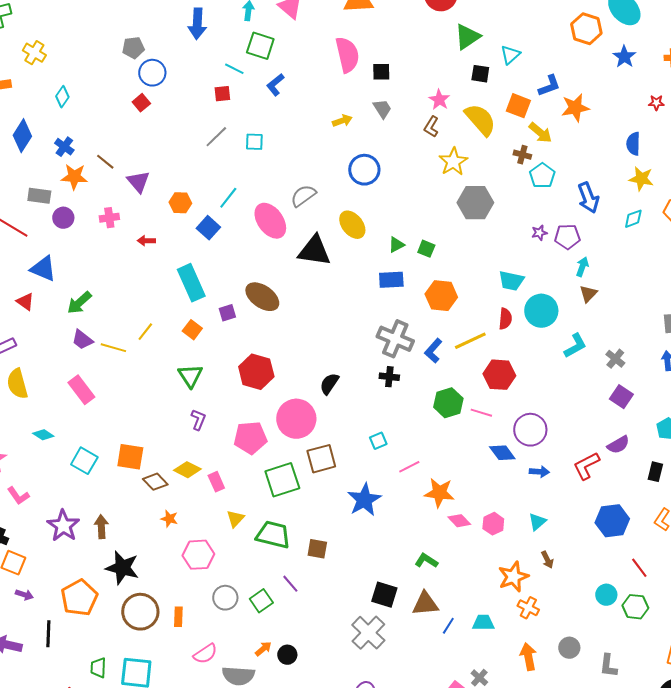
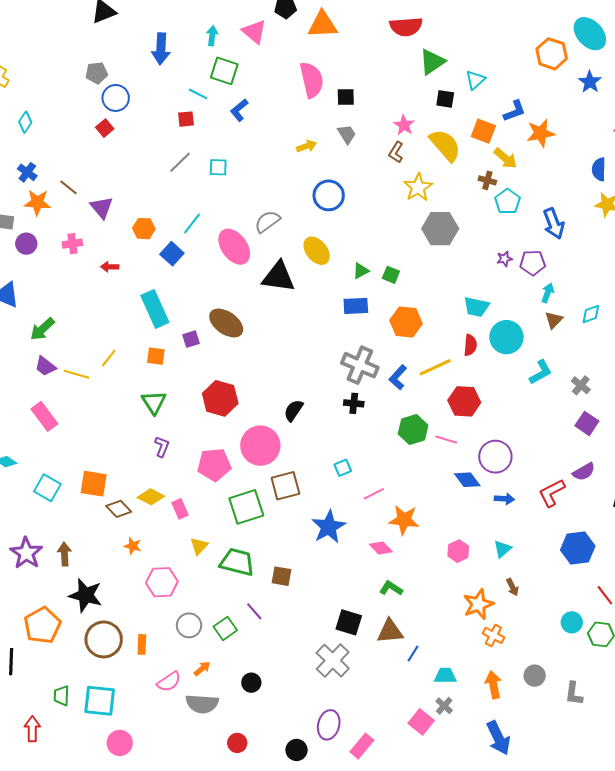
cyan diamond: (633, 219) -> (591, 314), moved
orange square: (192, 330) -> (156, 356), turned -30
pink diamond: (459, 521) -> (381, 548), moved
cyan trapezoid: (483, 623) -> (445, 676), moved
orange arrow: (263, 649) -> (202, 669), moved

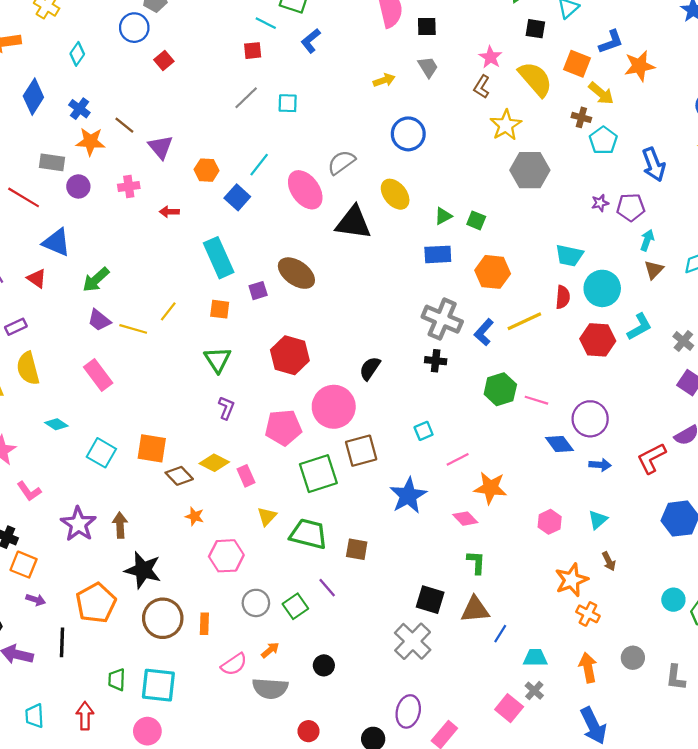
blue circle: (116, 98) -> (134, 28), moved
red hexagon: (464, 401) -> (598, 340), moved
green L-shape: (391, 588) -> (476, 562), turned 60
pink circle: (120, 743) -> (147, 731), moved

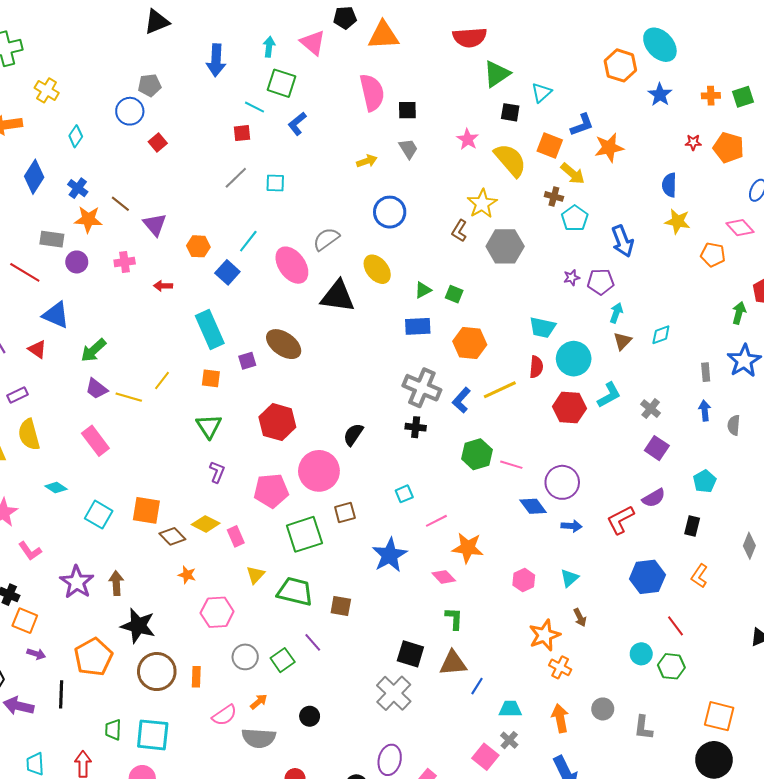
brown L-shape: (482, 87) -> (459, 231), moved
brown square: (361, 451) -> (345, 512), size x0.7

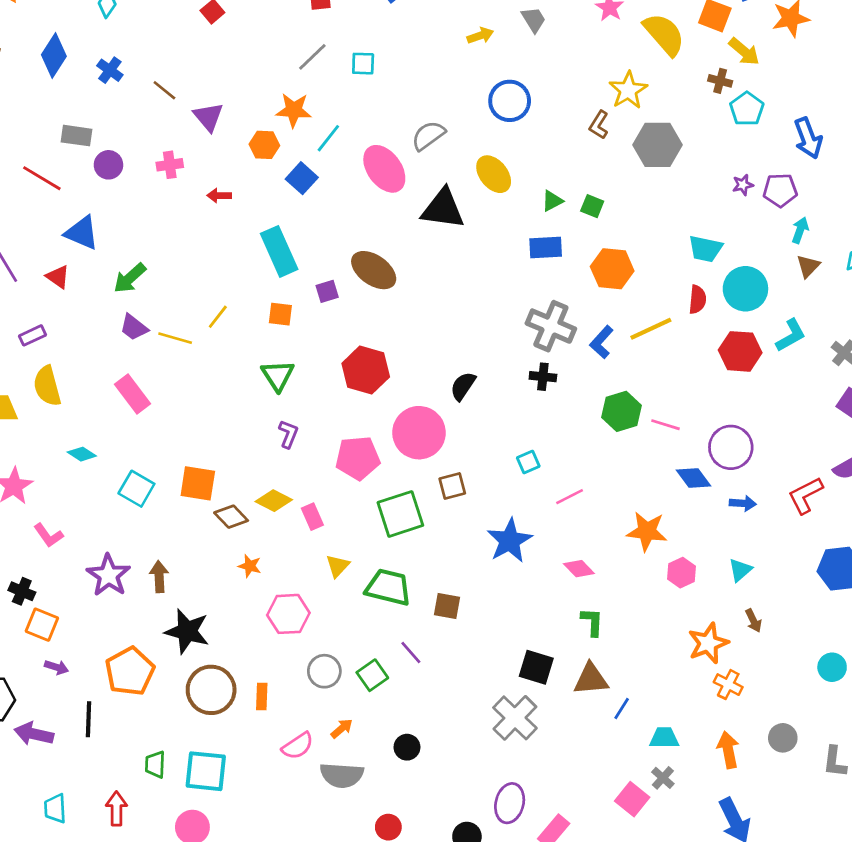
orange star: (88, 219) -> (294, 110), moved
orange star: (468, 548) -> (647, 531), moved

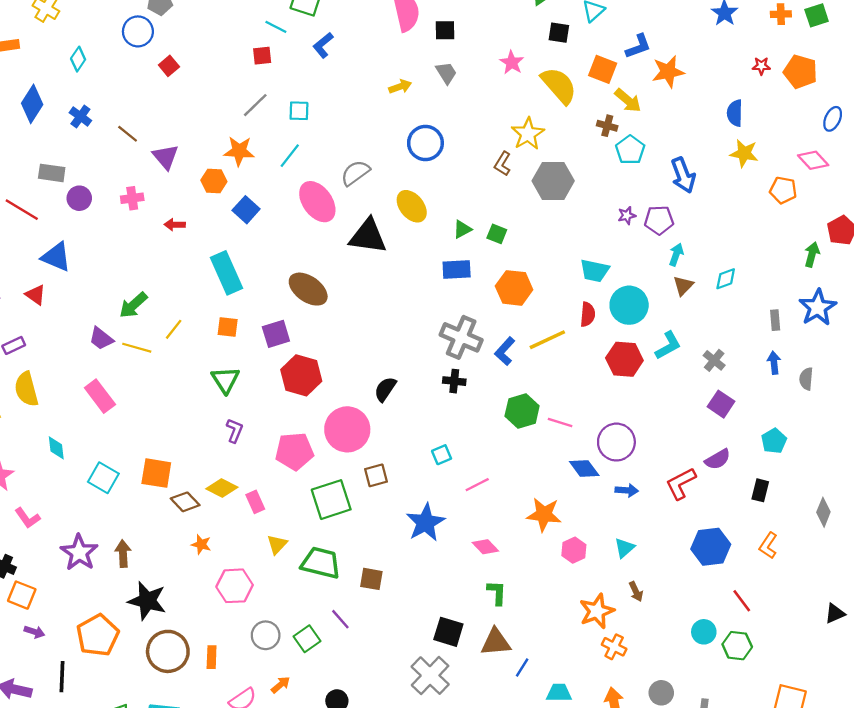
cyan line: (328, 138) -> (290, 156), moved
green arrow: (130, 278) -> (133, 305), moved
purple square: (327, 291) -> (276, 334), moved, size x1.4
cyan diamond: (82, 454) -> (56, 448), turned 50

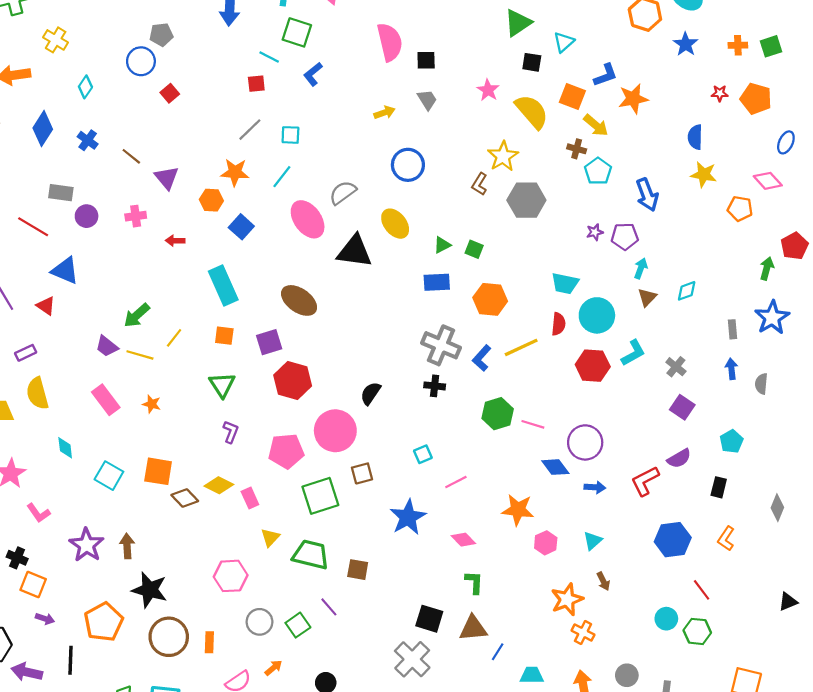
orange star: (201, 544) -> (152, 404), moved

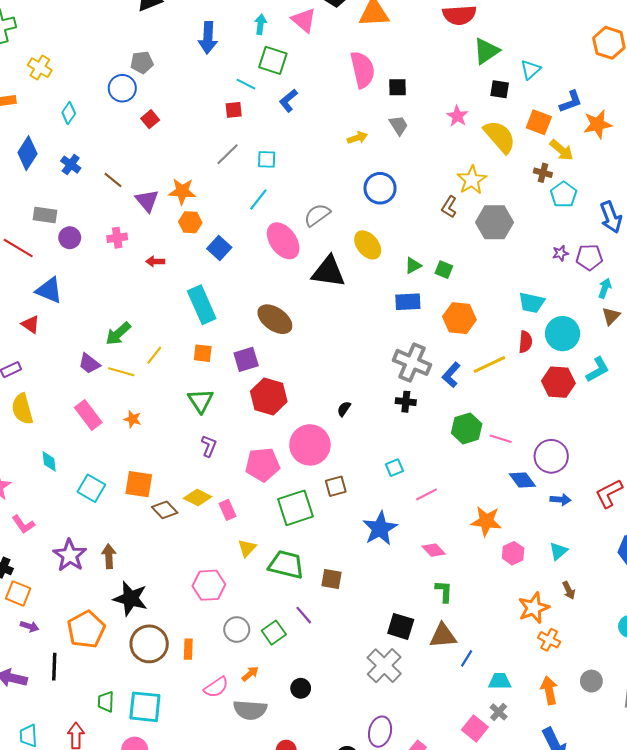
orange star: (235, 172) -> (182, 191), moved
black semicircle: (371, 393) -> (344, 409), size x0.7

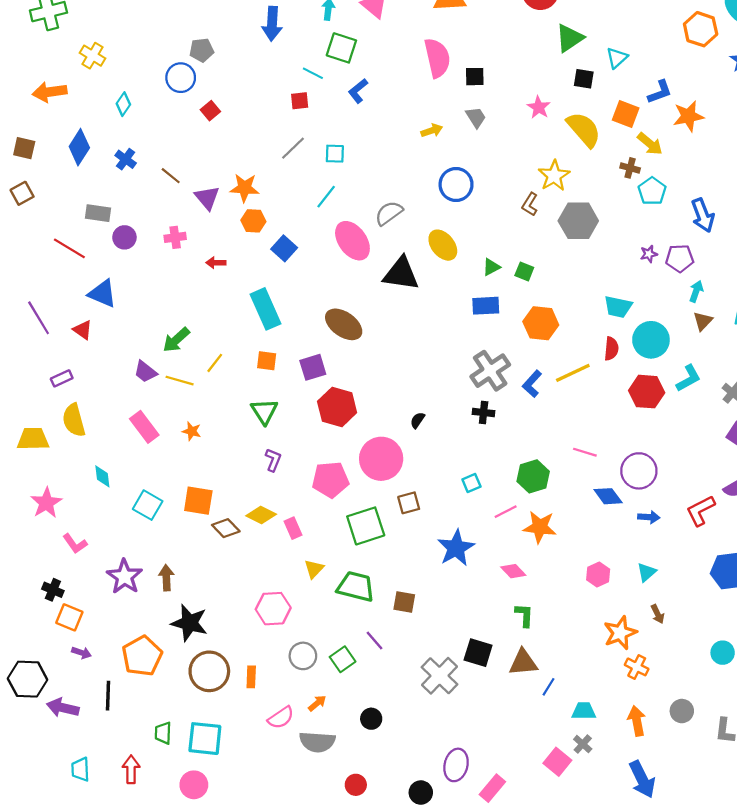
gray cross: (412, 362) -> (490, 371), turned 33
green hexagon: (467, 428) -> (533, 476), moved
orange star: (486, 521) -> (540, 527), moved
gray cross: (384, 666) -> (440, 676), moved

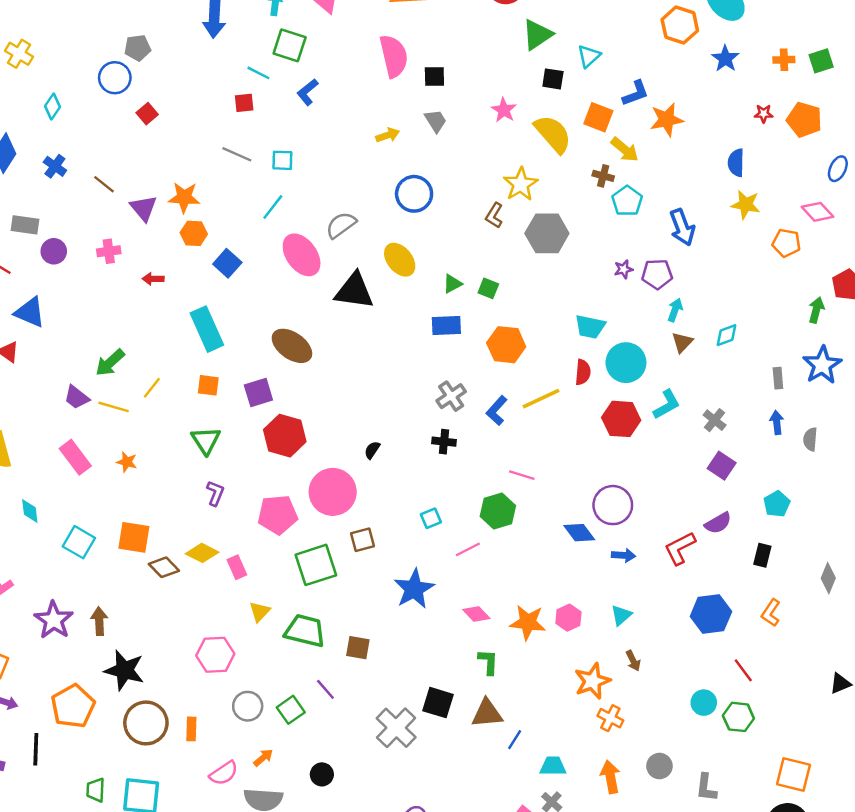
gray line: (293, 148) -> (237, 154), turned 68
gray cross: (490, 371) -> (451, 396), size x0.7
pink line: (585, 452) -> (522, 475), moved
orange star: (540, 527) -> (528, 622), moved

